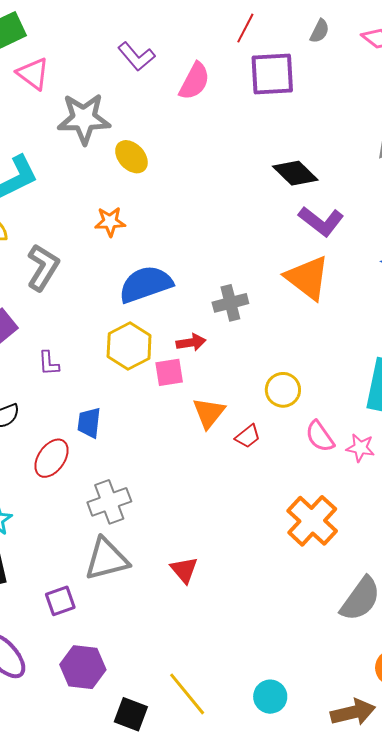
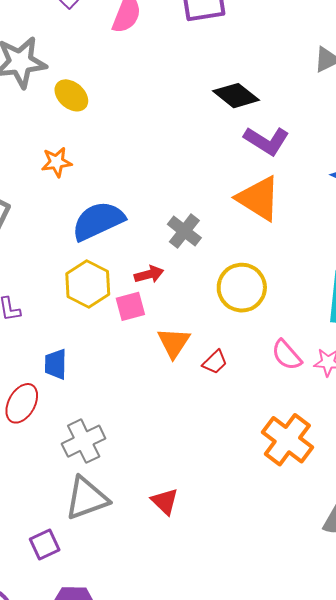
gray cross: (230, 303) -> (184, 231), turned -32
yellow circle: (283, 390) -> (242, 288), moved, size x1.4

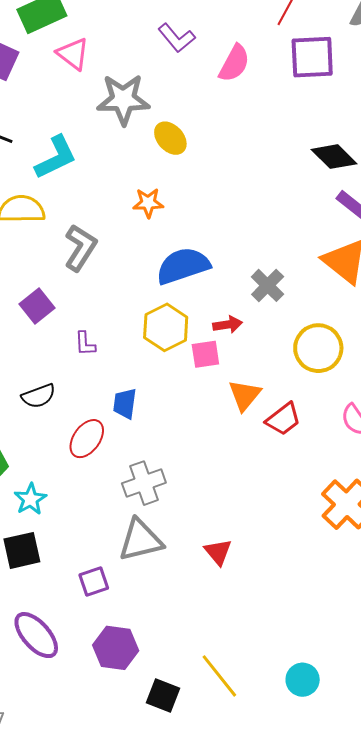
red trapezoid: (215, 362) -> (283, 419), size x1.4

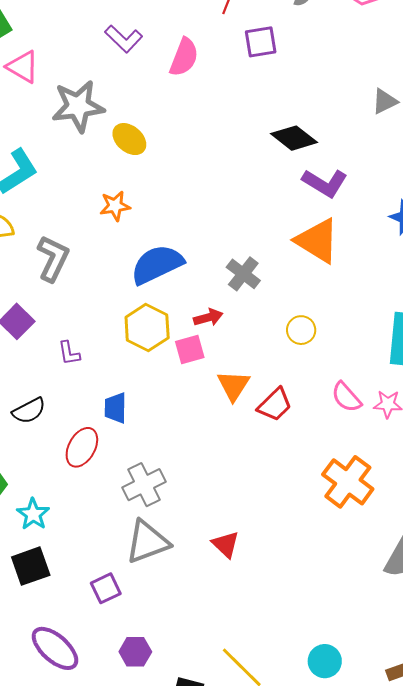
purple square: (312, 57) -> (261, 42), size x0.7
yellow circle: (318, 348) -> (301, 330), size x0.6
purple hexagon: (116, 648) -> (135, 652), size x0.7

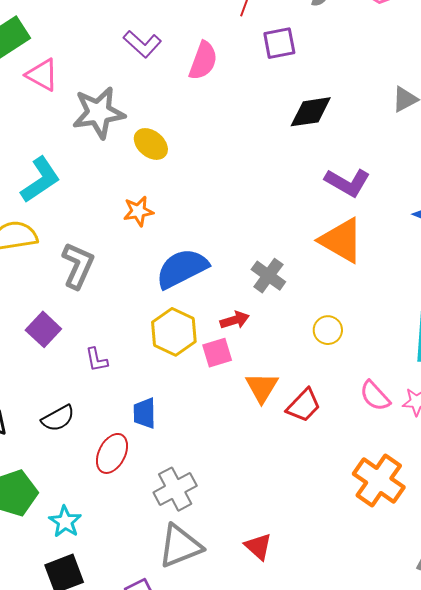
black diamond: (294, 138) -> (311, 112), moved, turned -45

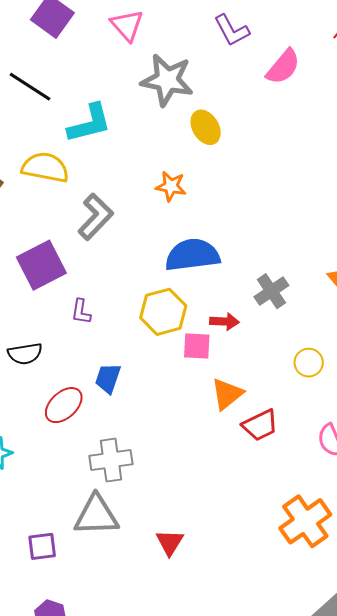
purple square: (43, 329) -> (41, 265), size x1.4

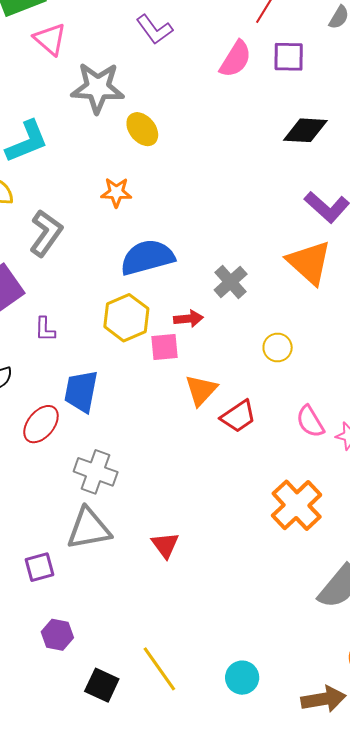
pink semicircle: (283, 67) -> (236, 59), moved
blue trapezoid: (108, 378) -> (81, 391), size x1.4
gray cross: (111, 460) -> (96, 472), turned 36

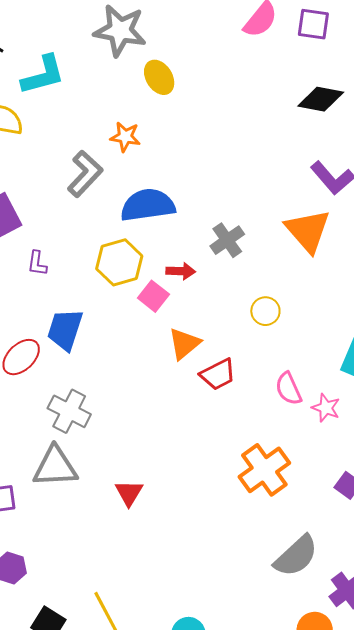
gray L-shape: (46, 233) -> (85, 174), moved
pink square: (164, 347) -> (153, 296), turned 36

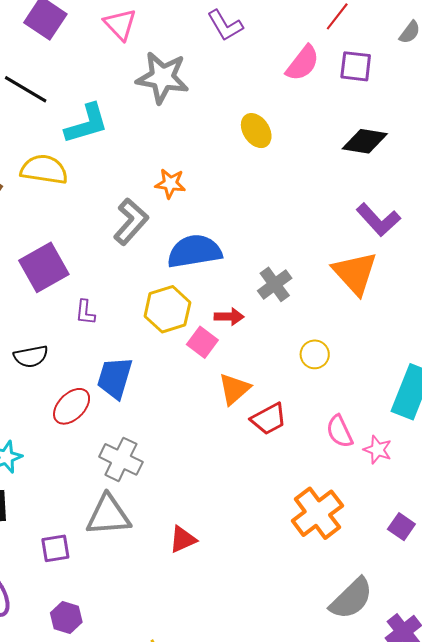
yellow ellipse: (159, 77) -> (256, 131), moved
red triangle: (129, 493) -> (183, 539), turned 36

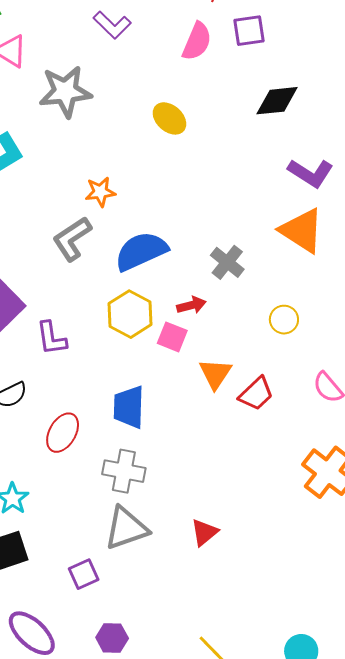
gray L-shape: (131, 222) -> (72, 239), turned -150
purple L-shape: (85, 312) -> (51, 338), size x1.4
blue trapezoid: (115, 378) -> (129, 407), moved

